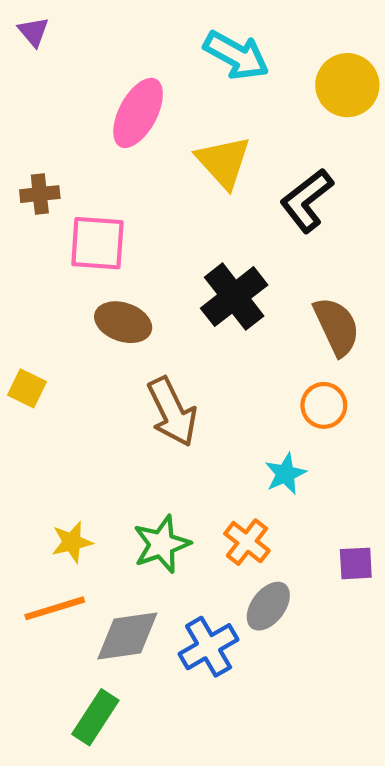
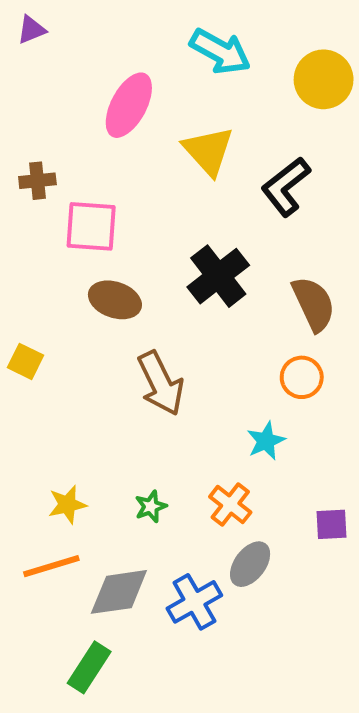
purple triangle: (33, 32) -> (31, 30), turned 48
green star: (162, 544) -> (151, 507), size x0.6

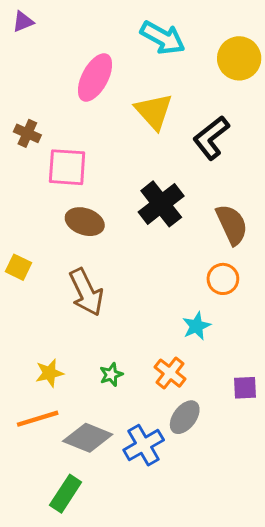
brown cross: (37, 181) -> (27, 133), turned 30
brown arrow: (161, 383) -> (86, 292), moved
gray diamond: (119, 592) -> (88, 438), turned 30

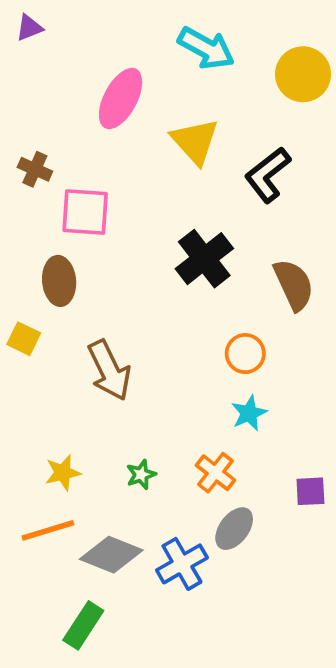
brown ellipse: (85, 222) -> (59, 281), moved, turned 66
orange circle: (223, 279) -> (245, 354), moved

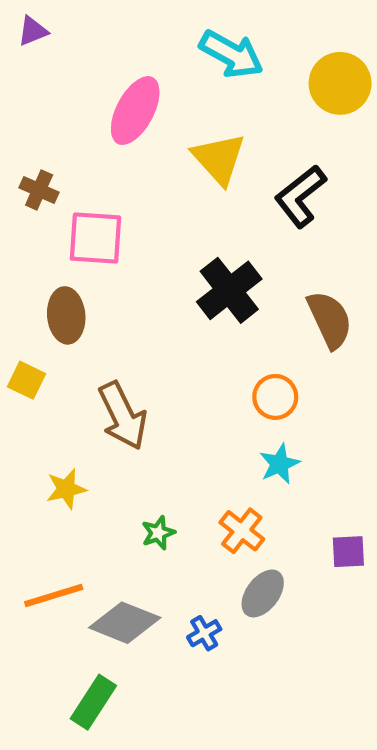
yellow star: (63, 473) -> (66, 489), moved
blue cross: (182, 564) -> (204, 633), size x0.6

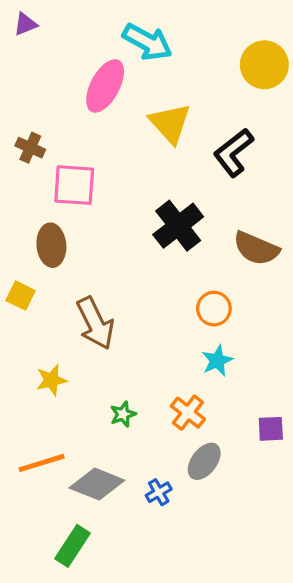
cyan arrow: (231, 54) -> (147, 42), moved
brown semicircle: (330, 320) -> (256, 248), turned 138

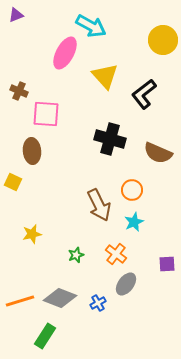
black cross: (178, 226) -> (110, 139), turned -36
brown arrow: (95, 323) -> (99, 205), moved
orange line: (42, 463) -> (20, 301), moved

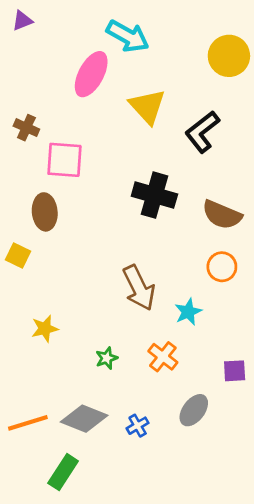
orange circle: (132, 190) -> (222, 267), moved
gray ellipse: (126, 284) -> (194, 410), moved

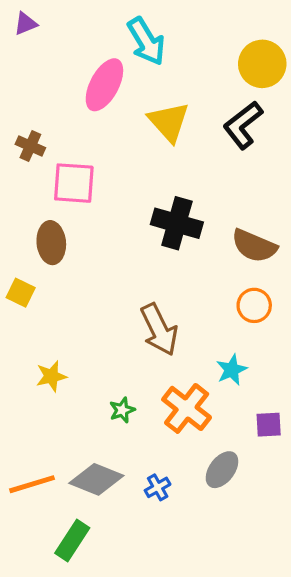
cyan arrow: (128, 36) -> (146, 41), turned 30
black L-shape: (202, 132) -> (243, 125), moved
cyan star: (188, 312) -> (232, 370), moved
orange cross: (163, 357) -> (187, 408), size x1.4

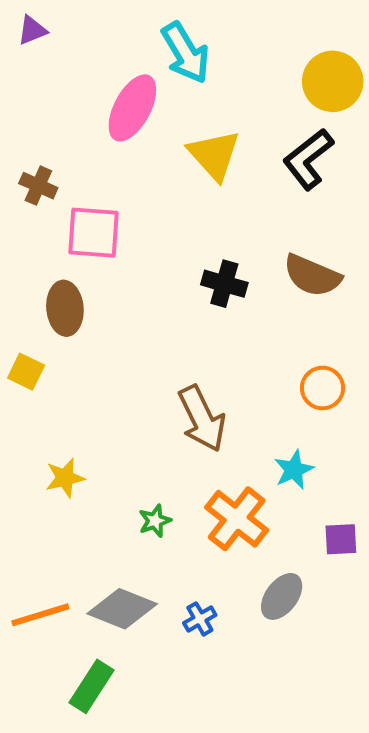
black cross: (177, 223) -> (224, 284), size x0.7
brown semicircle: (254, 246) -> (312, 276), moved

